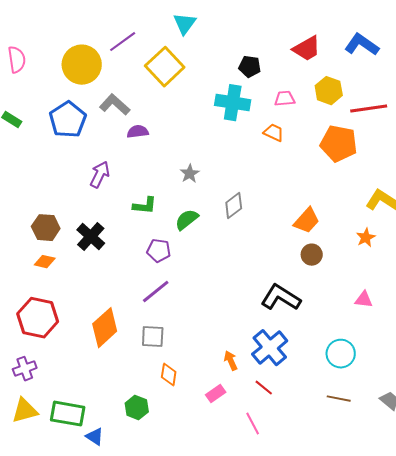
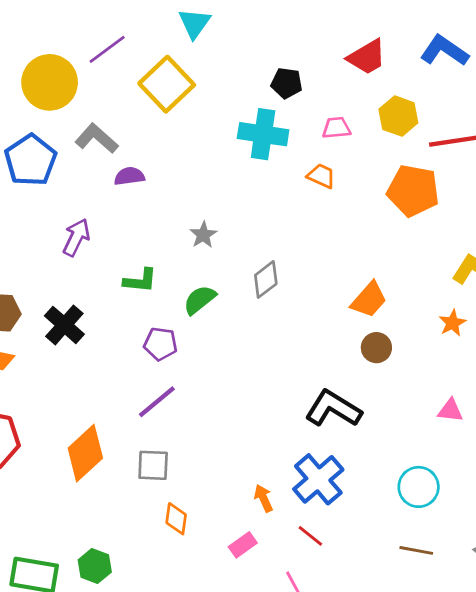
green hexagon: (137, 408) -> (95, 566), moved

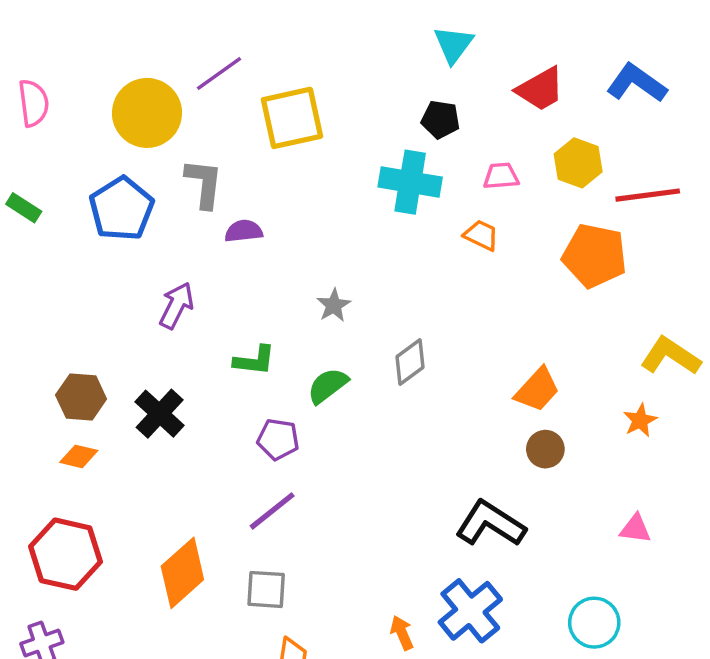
cyan triangle: (194, 23) -> (454, 45), moved
yellow square: (167, 84) -> (292, 118), turned 30
gray L-shape: (97, 138) -> (204, 183), turned 54

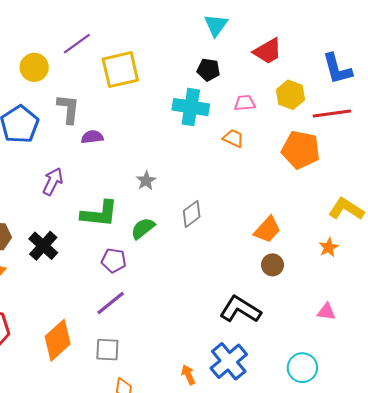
blue L-shape: (637, 83) -> (337, 69), moved, turned -140
yellow circle: (147, 113) -> (34, 67), size x0.7
green L-shape: (254, 360) -> (99, 214), size x1.5

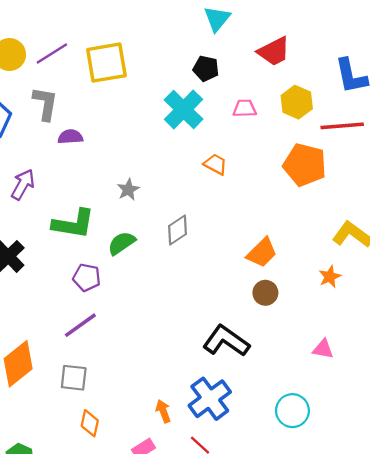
purple line: (77, 44) -> (52, 53), moved
cyan cross: (191, 107) -> (184, 109), turned 32
orange trapezoid: (233, 138) -> (216, 164), moved

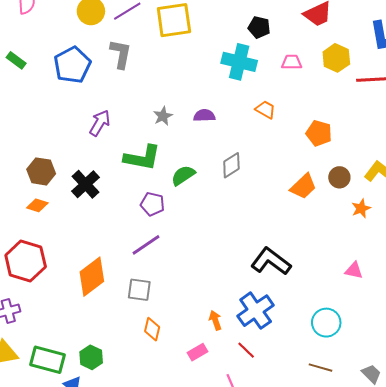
cyan cross: (184, 109) -> (239, 62), turned -32
purple semicircle: (70, 137) -> (204, 116), moved
orange pentagon: (305, 165) -> (319, 133), moved, size x0.7
gray star: (128, 190) -> (163, 116), moved
brown circle: (265, 293) -> (339, 177), moved

